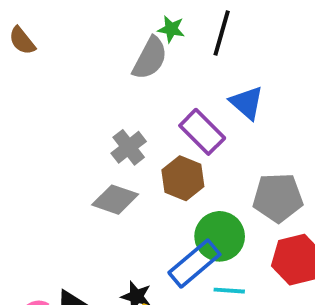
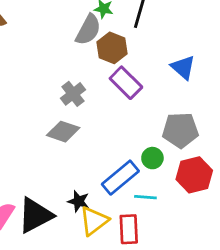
blue triangle: (247, 103) -> (183, 67), moved
brown hexagon: (183, 178) -> (112, 48), moved
green circle: (220, 236) -> (152, 158), moved, size x0.6

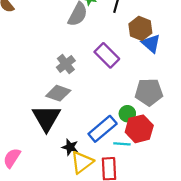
brown hexagon: (112, 48) -> (140, 28), moved
red hexagon: (194, 175) -> (139, 129), moved
black triangle: (35, 215) -> (46, 118), moved, turned -32

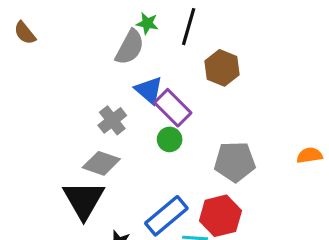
blue triangle: (151, 44) -> (149, 90), moved
green circle: (127, 114) -> (170, 139), moved

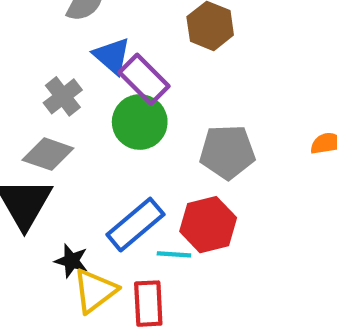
green circle: (170, 139) -> (140, 122), size x1.6

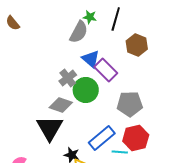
green circle: (140, 122) -> (86, 90), moved
gray pentagon: (227, 152) -> (130, 104), moved

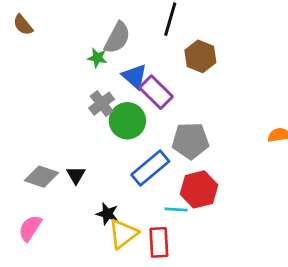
green star: (90, 17) -> (97, 58), moved
gray diamond: (61, 105) -> (42, 177), moved
black triangle: (50, 128) -> (76, 175), size x0.5
blue rectangle: (102, 138) -> (150, 168), moved

